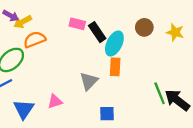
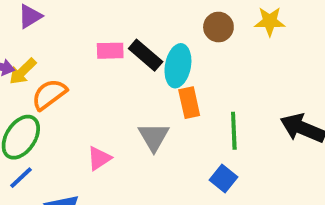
green line: (160, 93) -> (234, 131), moved, turned 35
pink triangle: (55, 101) -> (99, 158), moved
blue square: (107, 114) -> (224, 179), moved, turned -35

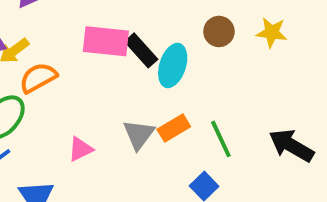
pink rectangle: (110, 51) -> (106, 41), size x1.6
orange rectangle: (189, 103) -> (174, 128), moved, turned 64
green line: (234, 131) -> (221, 139), turned -30

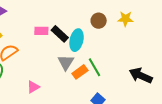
pink rectangle: (106, 41) -> (41, 31), size x0.6
gray triangle: (139, 134) -> (66, 62), moved
green line: (221, 139) -> (95, 67), moved

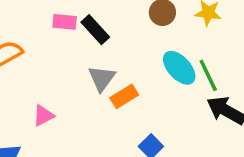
cyan ellipse: (77, 40) -> (179, 68), moved, turned -60
green line: (95, 67) -> (208, 75), moved

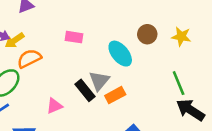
black rectangle: (95, 30) -> (85, 90), moved
cyan ellipse: (179, 68) -> (120, 54), moved

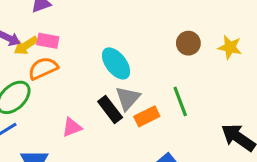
pink rectangle: (74, 37) -> (48, 41), moved
cyan ellipse: (120, 54) -> (116, 63), moved
green line: (179, 83) -> (180, 101), moved

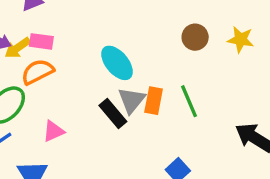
orange rectangle: (147, 116) -> (154, 101), moved, turned -50
pink triangle: (72, 127) -> (53, 131), moved

